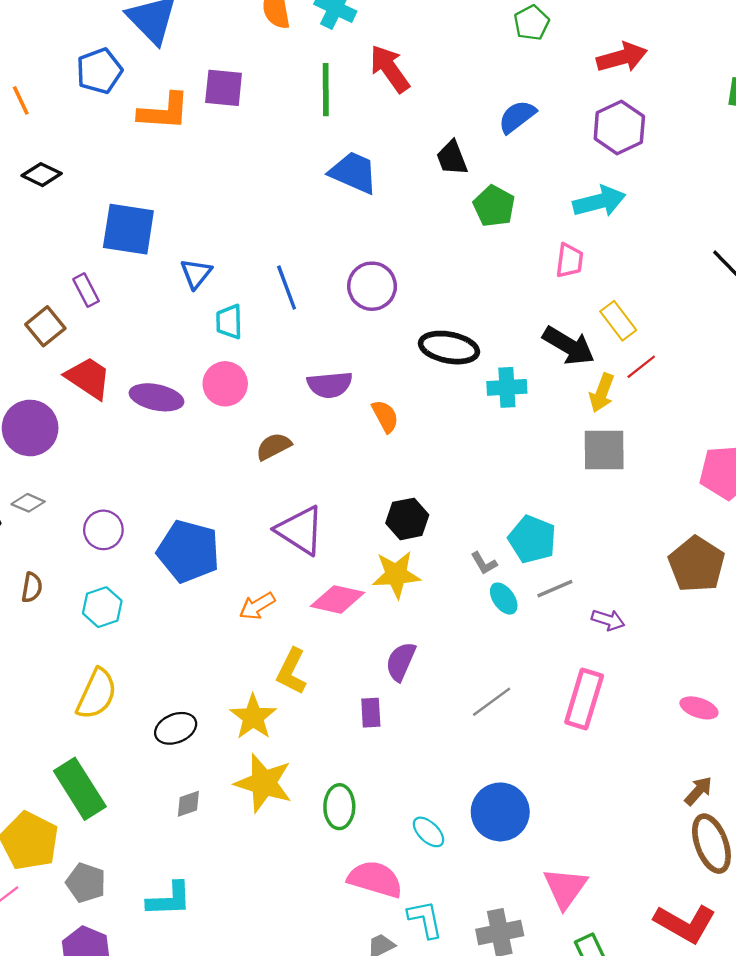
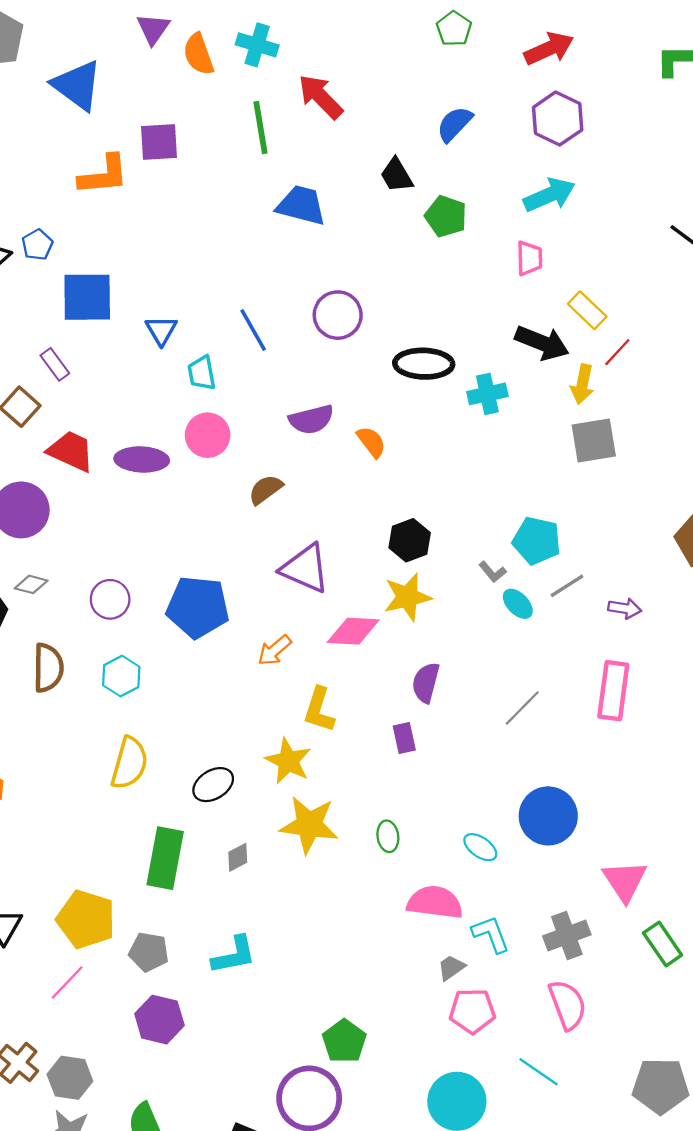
blue pentagon: (99, 71) -> (37, 245), moved, size x0.7
brown semicircle: (32, 587) -> (48, 668), size x1.6
green rectangle: (80, 789) -> (165, 858), moved, turned 52
green ellipse: (339, 807) -> (388, 836), size x0.7

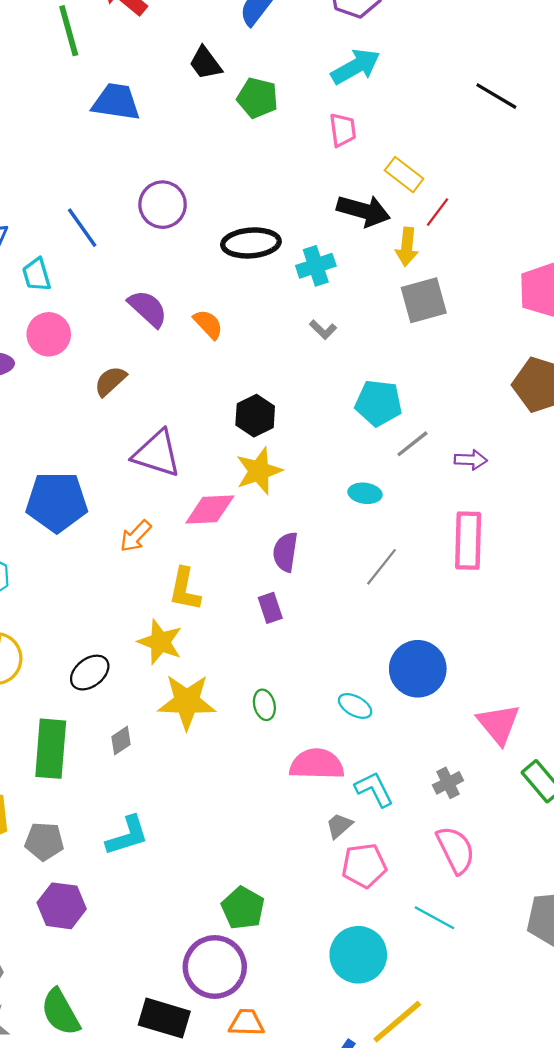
purple semicircle: (311, 419) -> (148, 309), turned -117
gray L-shape: (493, 572) -> (323, 330), moved
cyan ellipse: (518, 604) -> (365, 493), moved, turned -32
gray cross: (567, 935) -> (448, 783), size x0.7

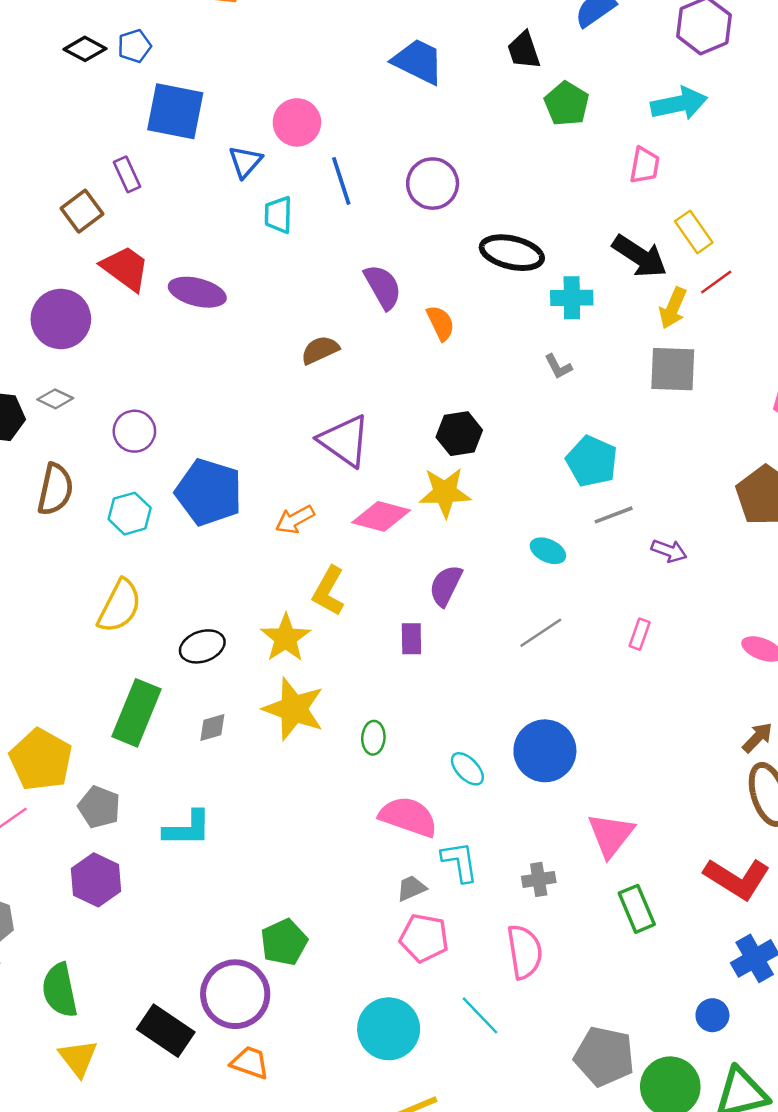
pink circle: (49, 334) -> (297, 122), moved
blue pentagon: (57, 502) -> (209, 492), moved
pink rectangle: (468, 541) -> (640, 634), size x0.5

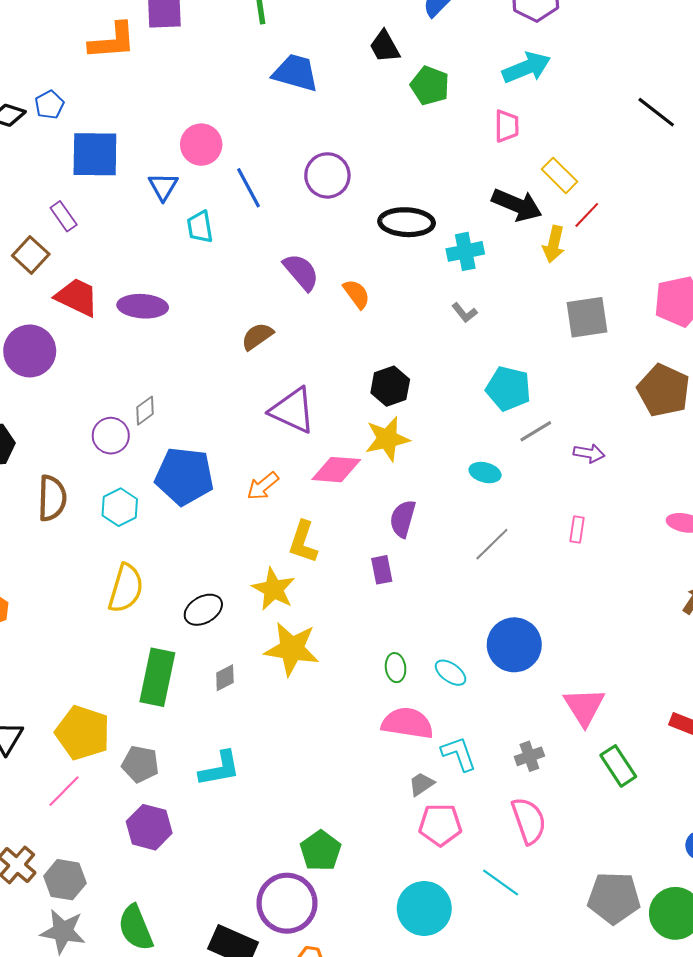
gray square: (673, 369) -> (587, 317), moved
gray diamond: (55, 399) -> (145, 411), moved, turned -52
green ellipse: (373, 738) -> (396, 668), moved

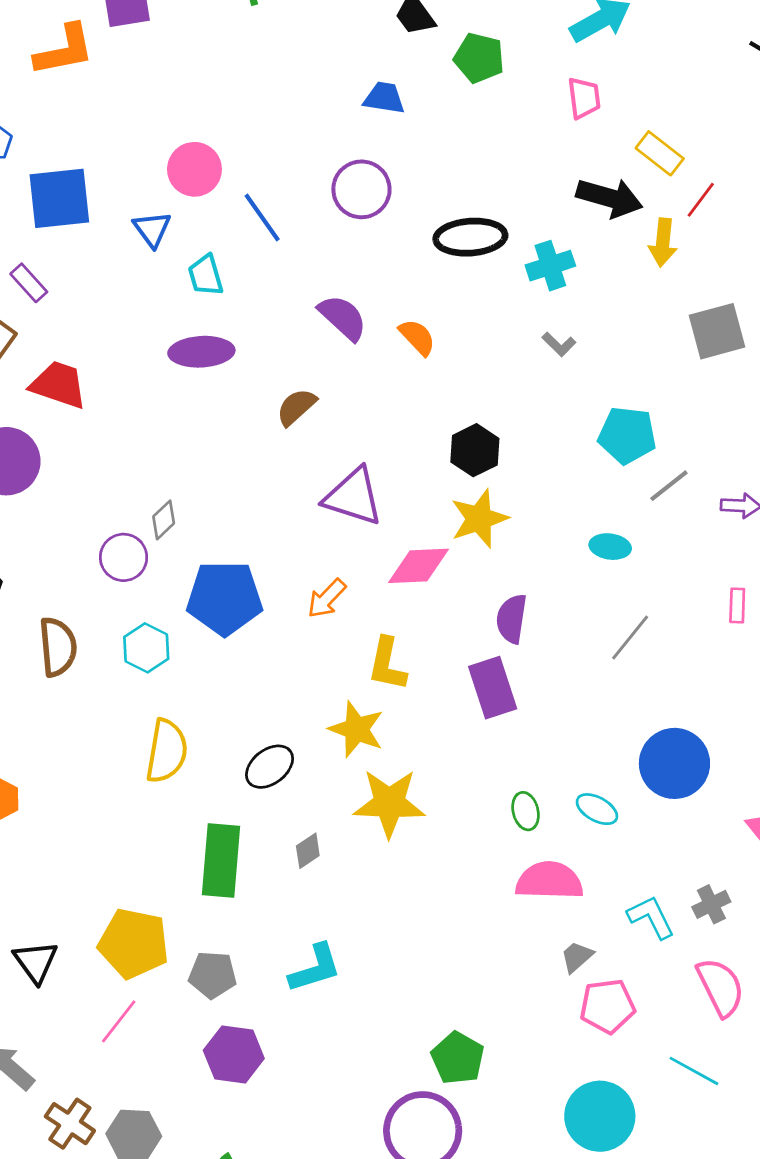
blue trapezoid: (296, 73) -> (384, 98), moved, size x0.7
purple ellipse: (143, 306) -> (201, 352), moved
purple rectangle: (382, 570) -> (493, 688), size x1.6
cyan L-shape: (459, 754) -> (651, 917), moved

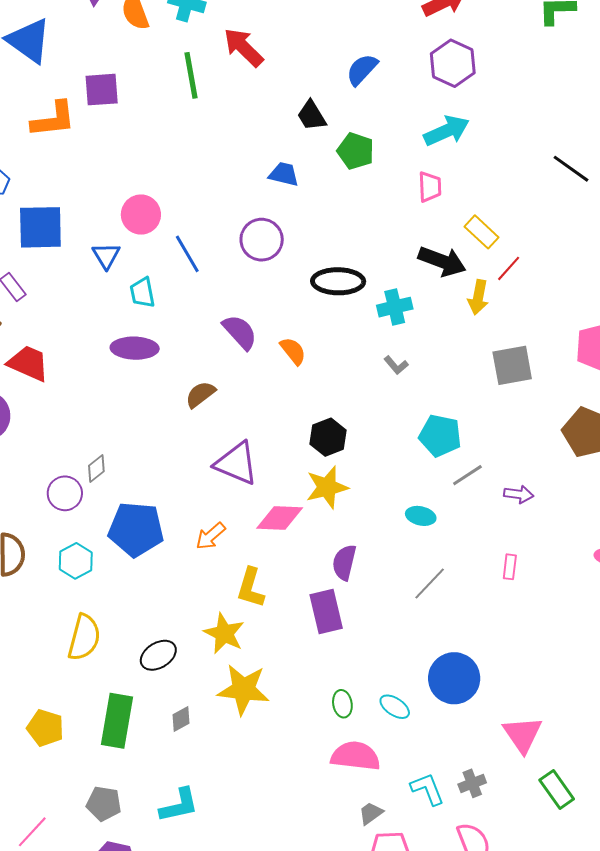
yellow pentagon: (134, 943) -> (45, 728), moved, size x0.7

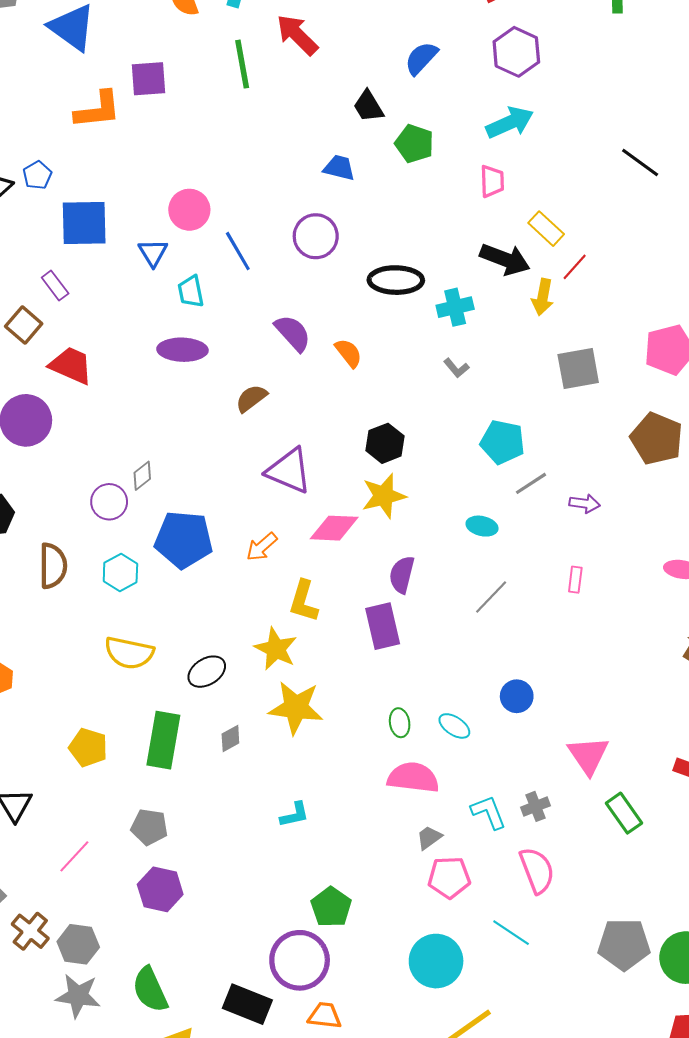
yellow semicircle: (84, 637) -> (129, 653), turned 87
blue circle: (454, 678) -> (517, 696), size x0.6
cyan L-shape: (179, 805) -> (295, 815), moved, size x0.7

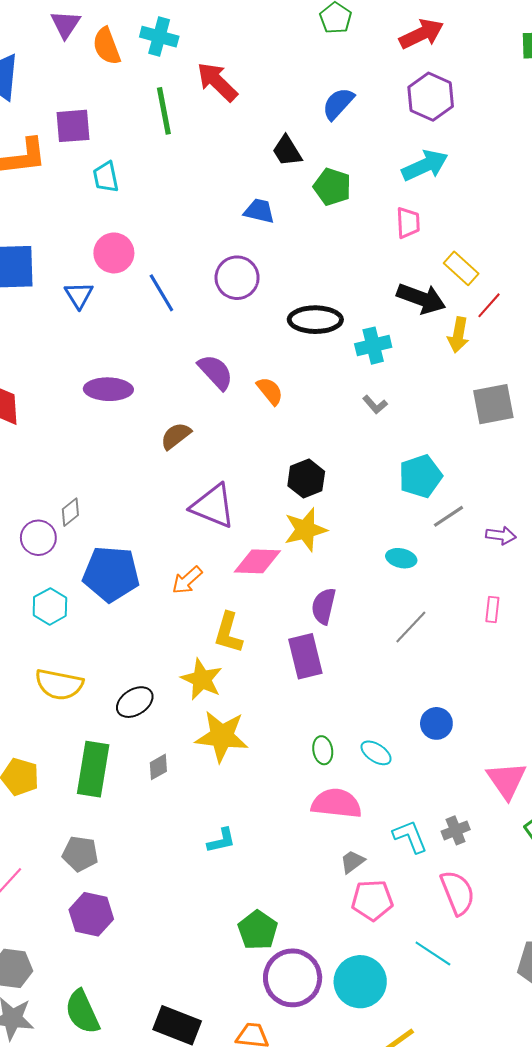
cyan trapezoid: (191, 292) -> (106, 177), moved
cyan pentagon: (502, 442) -> (420, 476), turned -30
purple circle: (300, 960) -> (293, 978), moved

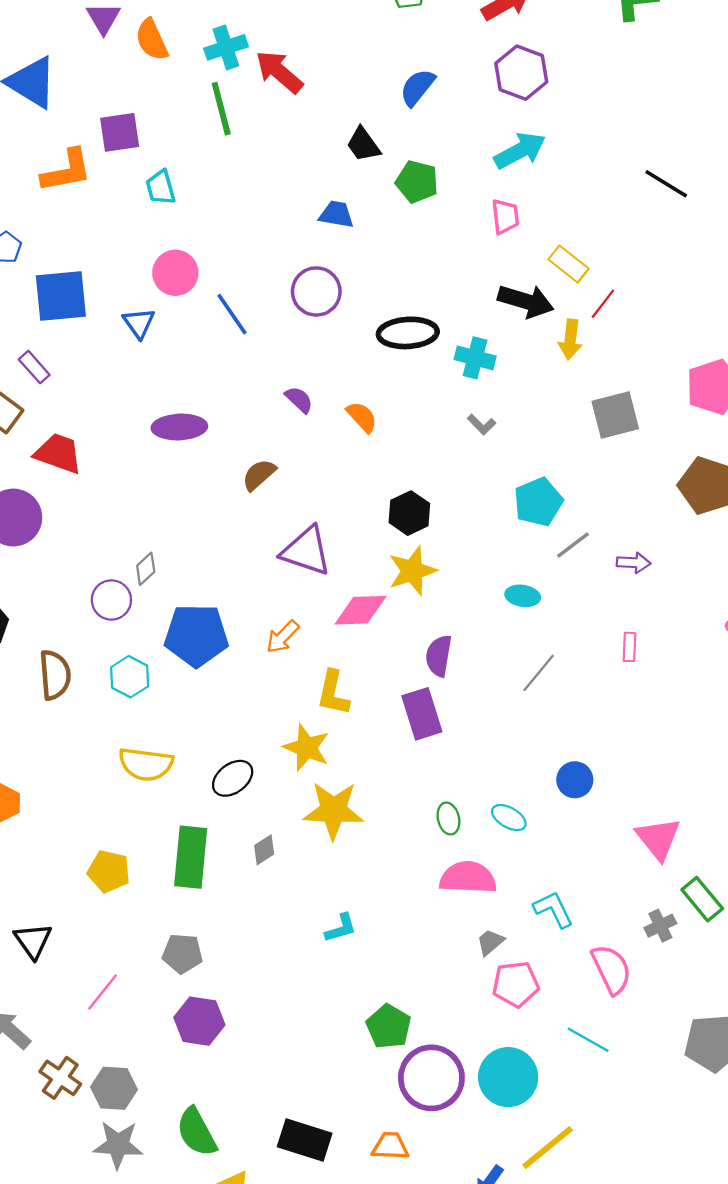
cyan cross: (159, 37) -> (226, 47), moved, turned -30
cyan cross: (373, 346) -> (475, 358), turned 32
purple semicircle: (216, 372) -> (299, 400), size x0.7
gray cross: (456, 830) -> (660, 926), moved

